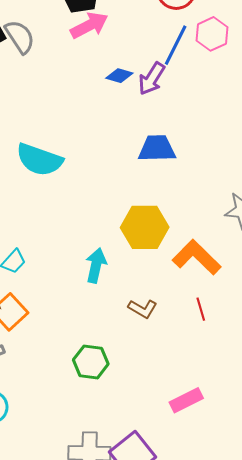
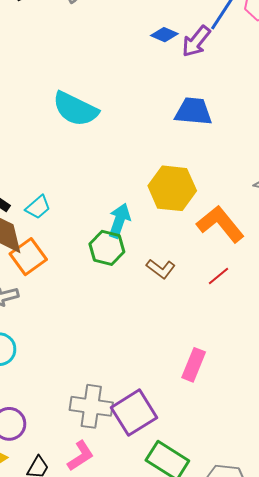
red line: (201, 309) -> (218, 276), turned 60
green hexagon: (91, 362) -> (107, 248), moved
pink rectangle: (186, 400) -> (194, 365), turned -48

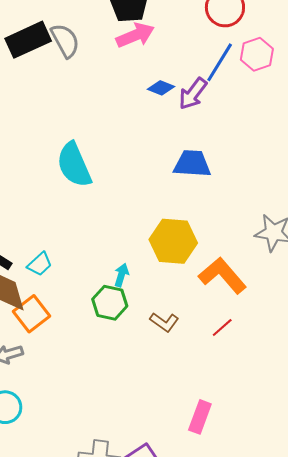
cyan semicircle: (75, 109) -> (74, 165), turned 42
cyan arrow: (119, 221) -> (121, 275), size x0.7

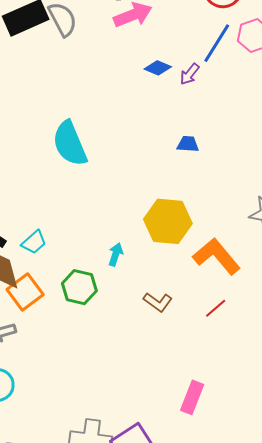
purple arrow: (193, 94) -> (190, 74), size x0.7
blue trapezoid: (192, 164) -> (188, 144), size x0.6
green hexagon: (110, 303) -> (79, 287), moved

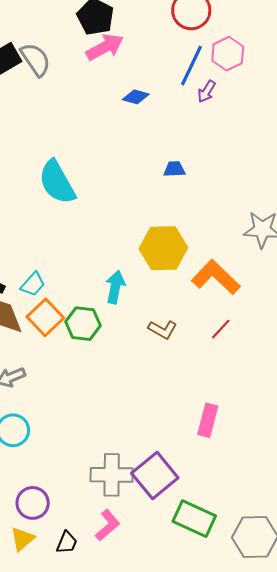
purple arrow: (190, 74) -> (207, 91), moved
cyan arrow: (116, 254) -> (115, 287), size x1.4
orange square: (25, 292) -> (45, 317), moved

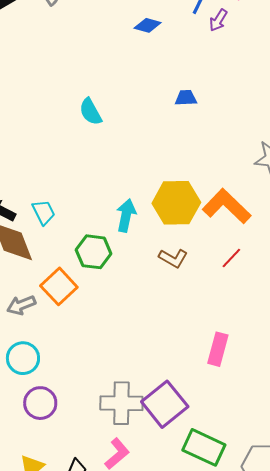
cyan semicircle: (57, 182) -> (91, 112), moved, size x0.6
yellow hexagon: (163, 248) -> (176, 203), moved
cyan trapezoid: (33, 284) -> (44, 212), turned -68
orange square: (45, 317) -> (59, 286), moved
purple circle: (33, 503) -> (40, 403), moved

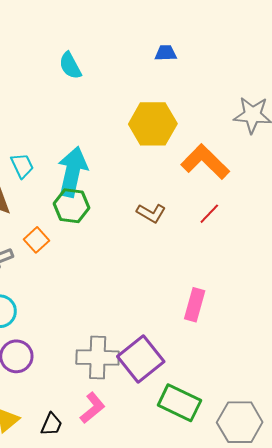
yellow hexagon: (176, 203) -> (153, 124), moved
cyan arrow: (126, 215) -> (73, 172), moved, size x1.5
orange square: (59, 286) -> (37, 240), size x0.7

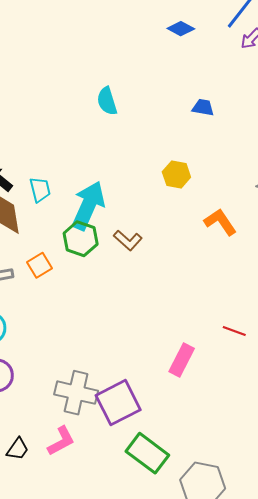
yellow hexagon: (153, 124) -> (176, 174), size x0.6
orange L-shape: (205, 162) -> (220, 222), size x0.7
brown L-shape: (151, 213) -> (128, 240), moved
red line: (209, 214) -> (234, 331), moved, turned 55

